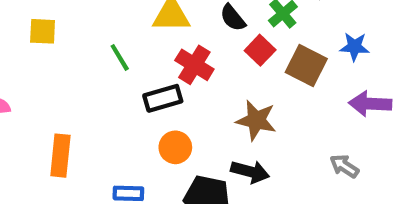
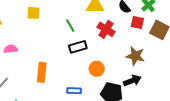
red square: (260, 50) -> (137, 23), turned -32
black rectangle: (163, 98) -> (78, 47), moved
black arrow: (250, 172) -> (132, 81), turned -36

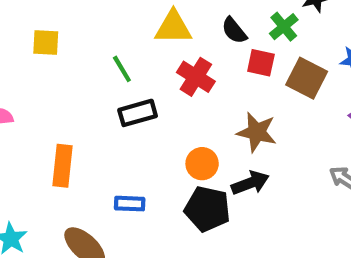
orange circle: (97, 69) -> (202, 164), moved

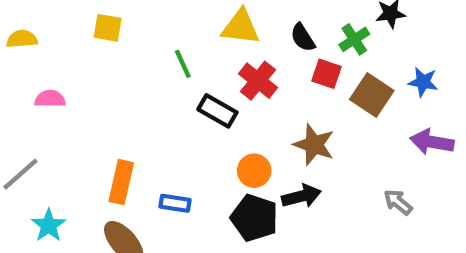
black rectangle: (138, 113) -> (217, 111), moved, turned 39
orange rectangle: (63, 166) -> (121, 182), moved

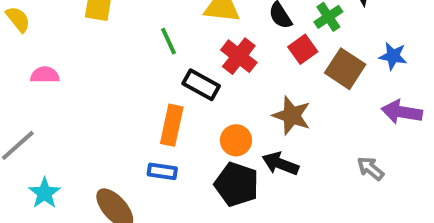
yellow semicircle: (22, 39) -> (18, 19), turned 56
red square: (327, 74) -> (303, 49), turned 36
orange rectangle: (121, 182) -> (172, 125), moved
black arrow: (301, 196) -> (280, 164), turned -144

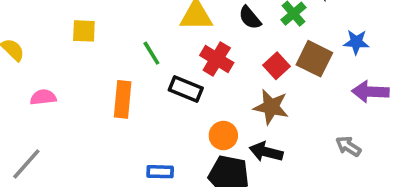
red square: (303, 49) -> (277, 66), moved
orange rectangle: (172, 125) -> (123, 99), moved

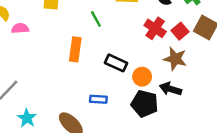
red cross: (217, 59) -> (155, 28), moved
black rectangle: (186, 89) -> (116, 63), moved
pink semicircle: (43, 97) -> (20, 28), moved

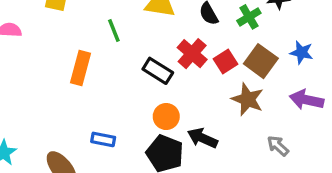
brown star: (175, 59) -> (248, 99), moved
black rectangle: (116, 63) -> (158, 71), moved

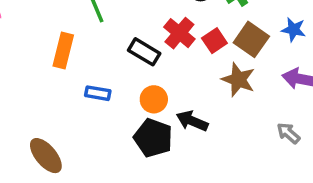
blue rectangle: (103, 139) -> (98, 93), moved
gray arrow: (278, 146) -> (288, 133), moved

